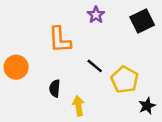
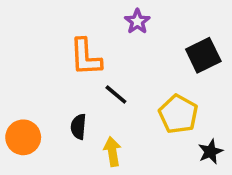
black square: (142, 21) -> (203, 55), moved
black line: (95, 66) -> (116, 95), moved
orange circle: (16, 67) -> (23, 137), moved

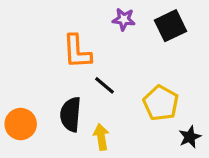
purple star: (137, 21) -> (124, 19), turned -30
black square: (203, 55) -> (170, 26), moved
black semicircle: (78, 127) -> (71, 114), size x1.5

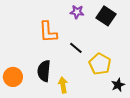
black square: (170, 26) -> (106, 16), turned -30
black line: (104, 85) -> (76, 48), moved

